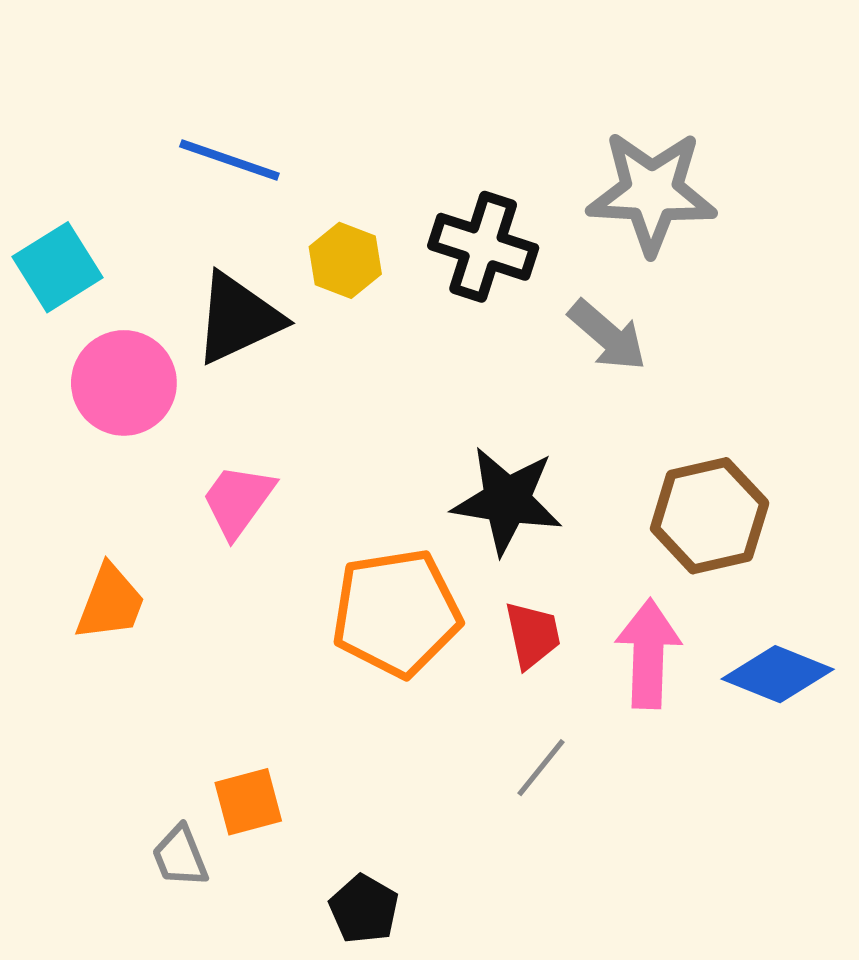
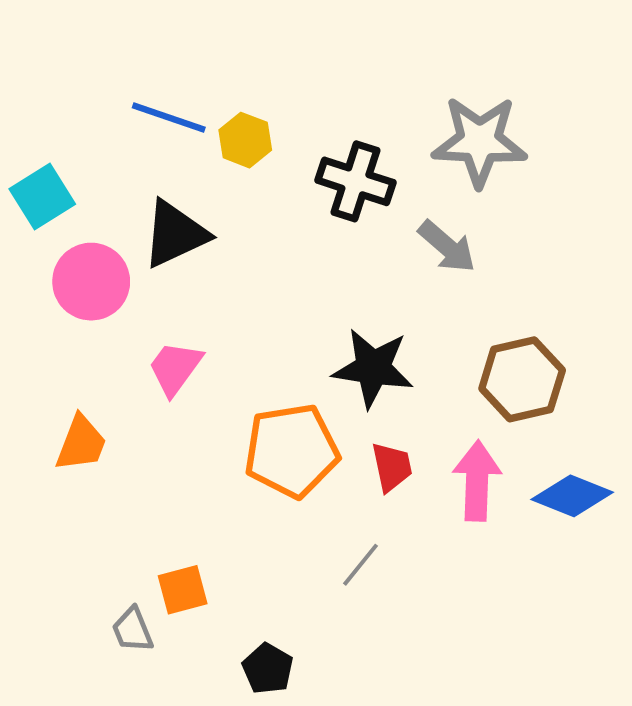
yellow hexagon: (345, 260) -> (245, 140), moved
gray line: (541, 768) -> (360, 565), moved

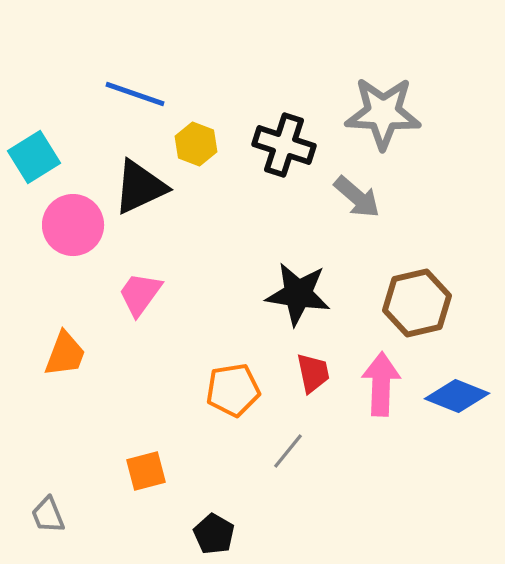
yellow hexagon: (245, 140) -> (196, 144), moved
orange pentagon: (292, 451) -> (233, 390), moved, size x0.7
gray trapezoid: (132, 630) -> (48, 515), moved

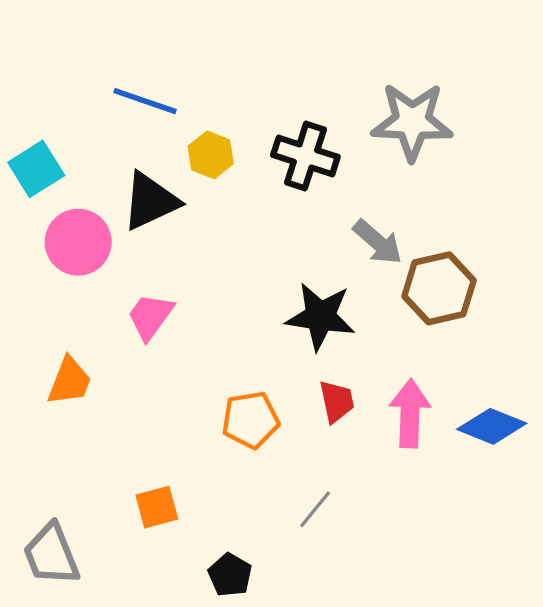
gray arrow: (357, 197) -> (378, 242), moved
brown hexagon: (417, 303) -> (439, 288), moved
gray line: (288, 451) -> (315, 509), moved
gray trapezoid: (48, 515) -> (51, 554), size x1.6

